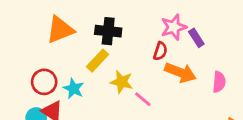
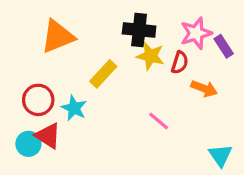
black cross: (108, 31) -> (139, 30), moved
orange arrow: (180, 73) -> (204, 89), size x0.7
yellow star: (122, 82) -> (150, 56), moved

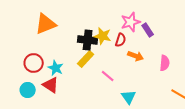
black cross: (139, 30) -> (88, 40), moved
yellow rectangle: (103, 74) -> (86, 59), moved
red triangle: (48, 136) -> (51, 85), moved
cyan triangle: (220, 155) -> (129, 97), moved

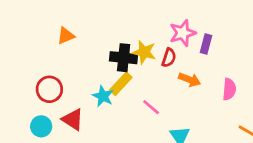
orange triangle: (46, 24) -> (66, 36), size x0.6
purple rectangle: (148, 30) -> (206, 44), turned 48
cyan star: (56, 68) -> (103, 96), moved

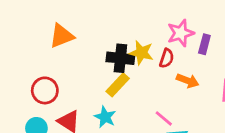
orange triangle: (66, 36) -> (62, 36), size x1.4
cyan star: (103, 96) -> (105, 117), moved
pink line: (151, 107) -> (164, 118), moved

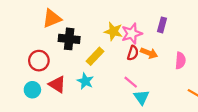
pink star: (181, 33) -> (132, 34), moved
black cross: (120, 58) -> (69, 39), moved
red semicircle: (167, 58) -> (133, 53), moved

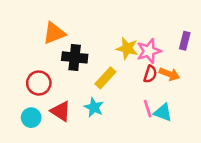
pink line: (131, 82) -> (148, 109), turned 32
cyan triangle: (141, 97) -> (163, 112), moved, turned -35

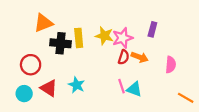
yellow rectangle: (105, 78) -> (79, 38), moved, turned -48

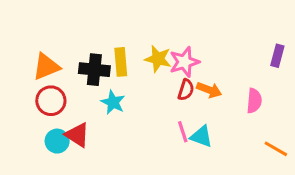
orange triangle: (43, 23) -> (46, 67), moved
purple rectangle: (152, 29) -> (277, 56), moved
cyan star: (77, 85) -> (113, 102), moved
cyan circle: (24, 94) -> (57, 141), moved

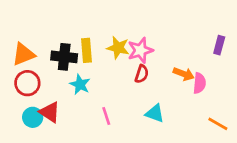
orange arrow: (209, 90) -> (184, 74), moved
pink line: (183, 132) -> (106, 116), moved

